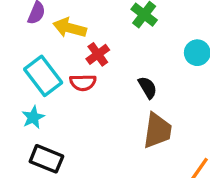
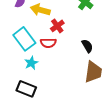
cyan star: (33, 117) -> (31, 63), moved

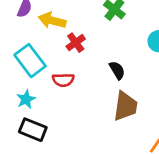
red semicircle: (48, 43) -> (63, 80), moved
cyan star: (31, 63) -> (26, 99), moved

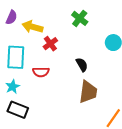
cyan rectangle: (30, 61) -> (16, 57), turned 40

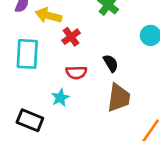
red semicircle: (41, 72) -> (76, 73), moved
cyan star: (13, 87) -> (60, 98), moved

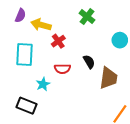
cyan star: (60, 98) -> (43, 84), moved
brown trapezoid: (119, 98) -> (109, 78), moved

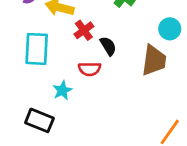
black semicircle: (89, 62) -> (108, 46), moved
brown trapezoid: (109, 78) -> (154, 60), moved

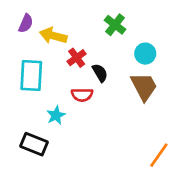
cyan circle: (170, 29) -> (145, 54), moved
brown trapezoid: (154, 60) -> (144, 86), turned -36

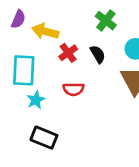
black semicircle: (100, 73) -> (98, 54), moved
cyan star: (56, 115) -> (36, 100), moved
black rectangle: (34, 144) -> (44, 138), moved

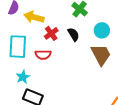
red semicircle: (74, 89) -> (43, 55), moved
cyan star: (36, 100) -> (23, 77), moved

